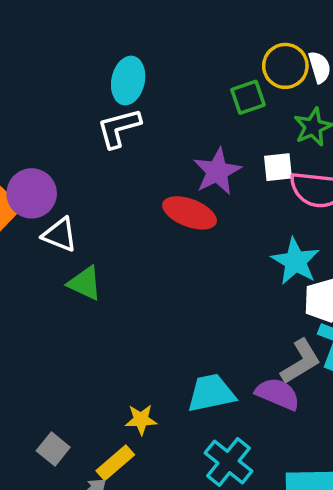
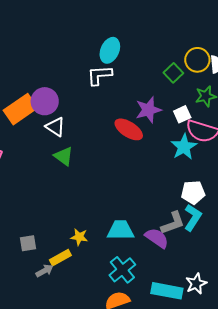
green square: (248, 97) -> (173, 73), turned -36
white square: (278, 167) -> (182, 114), turned -30
cyan star: (295, 261) -> (184, 147), moved
gray square: (53, 449) -> (28, 243), turned 30

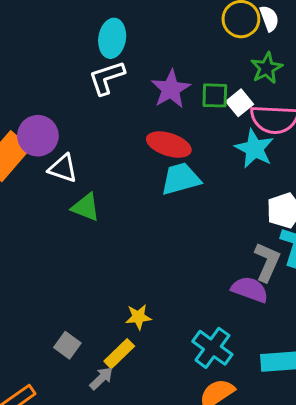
green square: (173, 73) -> (215, 95), moved, turned -30
purple star: (148, 110) -> (171, 89), moved
gray L-shape: (173, 223) -> (267, 262), turned -32
cyan trapezoid: (120, 230) -> (181, 179), moved
gray square: (28, 243) -> (67, 345), turned -30

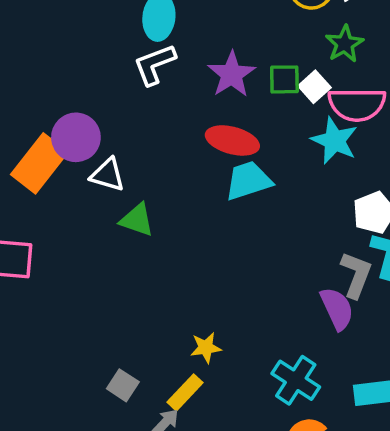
purple semicircle: (250, 289) -> (337, 309), turned 48

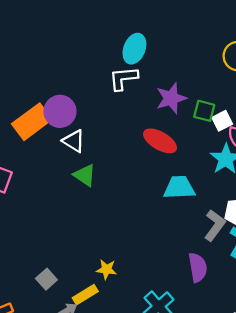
cyan trapezoid: (248, 181) -> (179, 188), moved
gray L-shape: (356, 275) -> (215, 225), moved

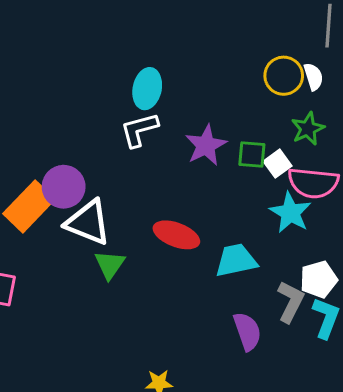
white triangle: (74, 141) -> (88, 222), size x1.5
red ellipse: (160, 141) -> (176, 235), moved
green triangle: (85, 175) -> (110, 265), turned 40
purple semicircle: (198, 267) -> (247, 331), moved

